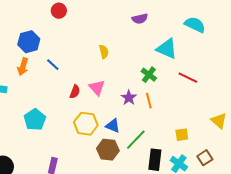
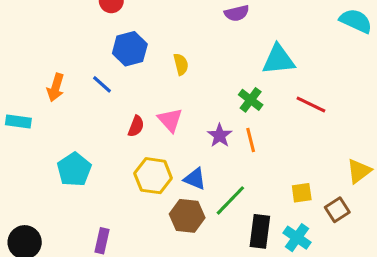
cyan semicircle: (195, 25) -> (356, 21), moved
blue hexagon: (29, 42) -> (130, 49), moved
cyan triangle: (167, 49) -> (278, 60), turned -30
yellow triangle: (219, 121) -> (359, 171), turned 42
brown square: (205, 158) -> (337, 210), moved

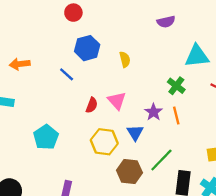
orange arrow: (56, 87) -> (20, 64), moved, turned 66
blue triangle: (195, 179) -> (135, 133), moved, turned 36

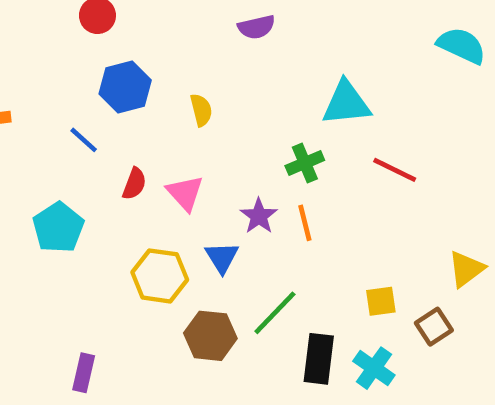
purple semicircle: (166, 22) -> (256, 27), moved
green cross: (176, 86) -> (305, 163), turned 30
red semicircle: (92, 105) -> (134, 184), moved
cyan pentagon: (46, 137) -> (58, 228), moved

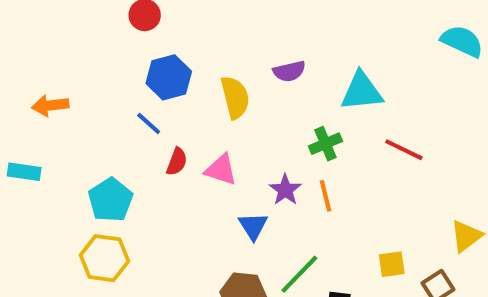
purple semicircle: (256, 27) -> (289, 71), moved
yellow semicircle: (201, 110) -> (235, 97), size x1.5
blue line: (84, 140) -> (149, 124), moved
pink triangle: (185, 193) -> (221, 170), turned -30
yellow hexagon: (160, 276) -> (104, 258), moved

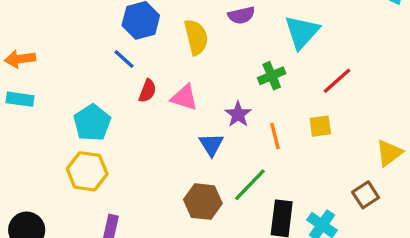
cyan triangle: (362, 91) -> (302, 32), turned -42
orange arrow: (50, 105) -> (20, 59), moved
red line: (404, 150) -> (337, 81), turned -68
orange line: (325, 196) -> (275, 136), moved
yellow square: (392, 264) -> (320, 126), moved

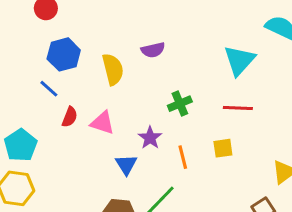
cyan triangle: (302, 32) -> (239, 60), moved
red line: (337, 81) -> (238, 108), turned 44

